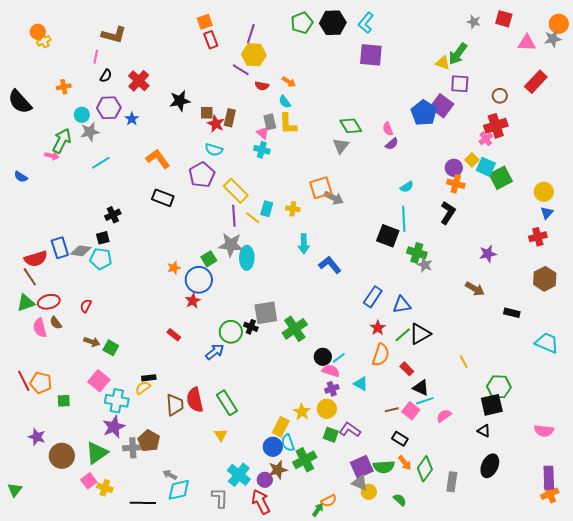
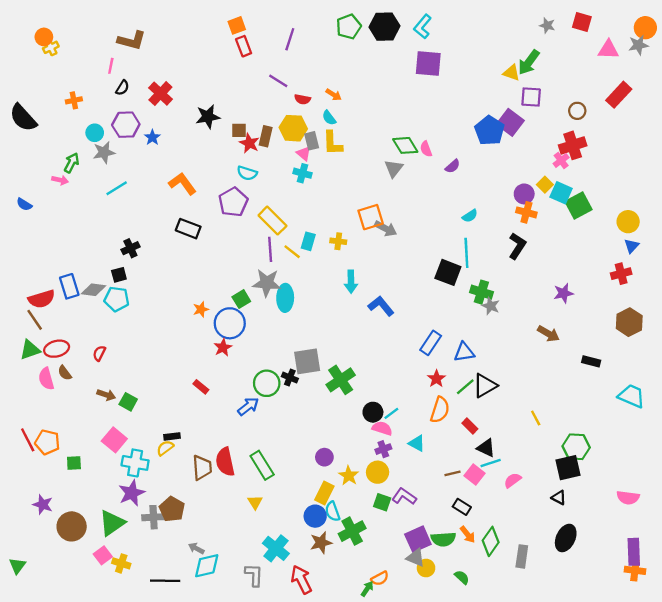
yellow hexagon: (254, 55) -> (293, 128), moved
pink semicircle: (388, 129) -> (426, 149), moved
green arrow: (62, 141) -> (72, 163), size x0.7
purple circle: (265, 480) -> (324, 457), moved
orange cross: (550, 494) -> (635, 570), turned 30

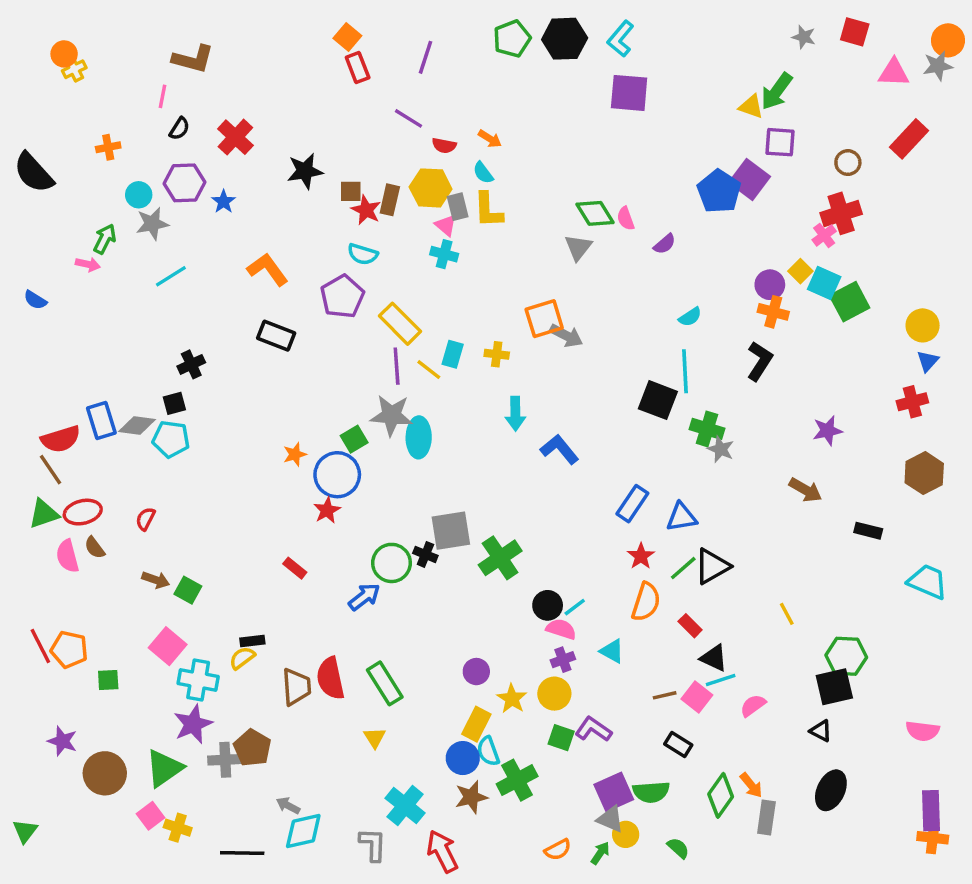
orange square: (237, 25) -> (347, 37), turned -30
orange arrow: (468, 535) -> (751, 785), moved
green arrow: (367, 589) -> (600, 853), moved

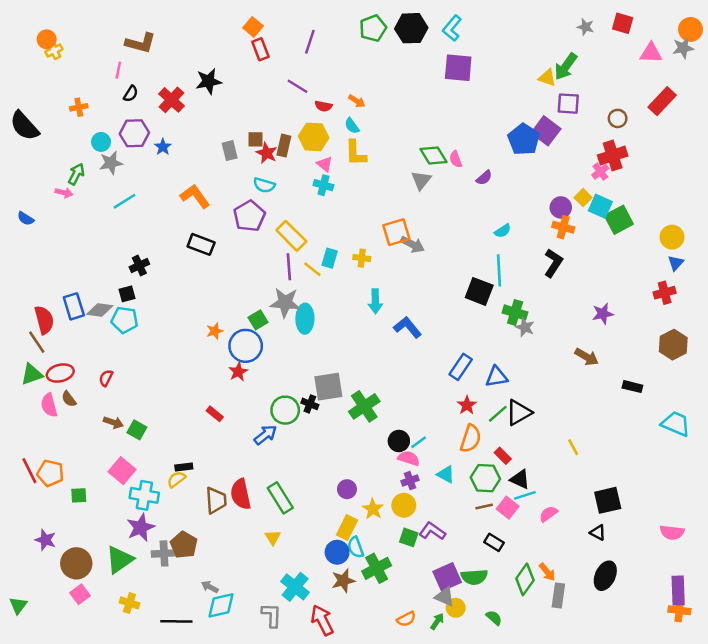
black star: (305, 171) -> (209, 81), moved
gray rectangle: (458, 207) -> (230, 151), moved
red semicircle: (61, 439) -> (44, 320), turned -88
green hexagon: (846, 656) -> (485, 478), moved
pink square: (151, 816) -> (80, 594), moved

